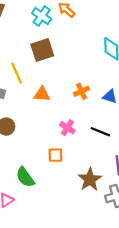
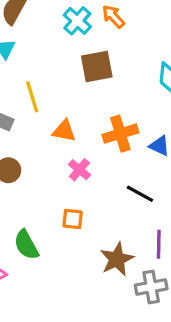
brown square: (42, 50) -> (97, 66), moved
orange cross: (81, 91) -> (120, 134), size x1.5
pink cross: (67, 128) -> (79, 170), moved

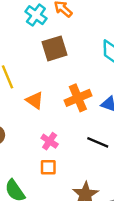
orange triangle: (64, 131) -> (35, 100), turned 30
pink cross: (79, 170) -> (50, 141), moved

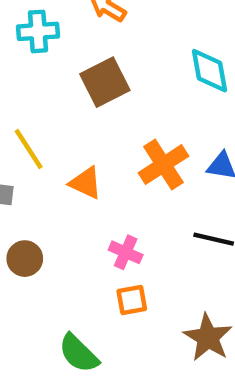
cyan cross: (36, 15) -> (38, 31), moved, turned -30

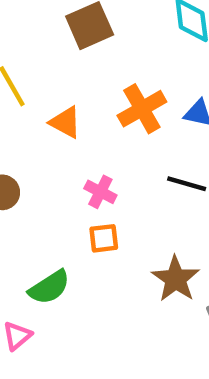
green semicircle: (79, 353) -> (49, 287), turned -81

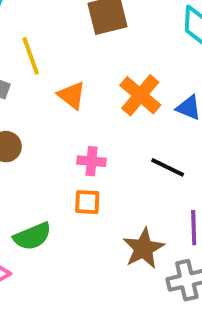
orange cross: (142, 109) -> (140, 95), turned -30
pink cross: (100, 192) -> (91, 161), turned -32

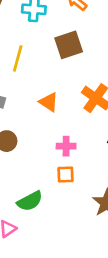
yellow line: (31, 56) -> (18, 58), moved, turned 40

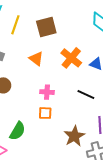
brown square: (69, 45) -> (46, 27), moved
green semicircle: (30, 201) -> (18, 131), turned -36

